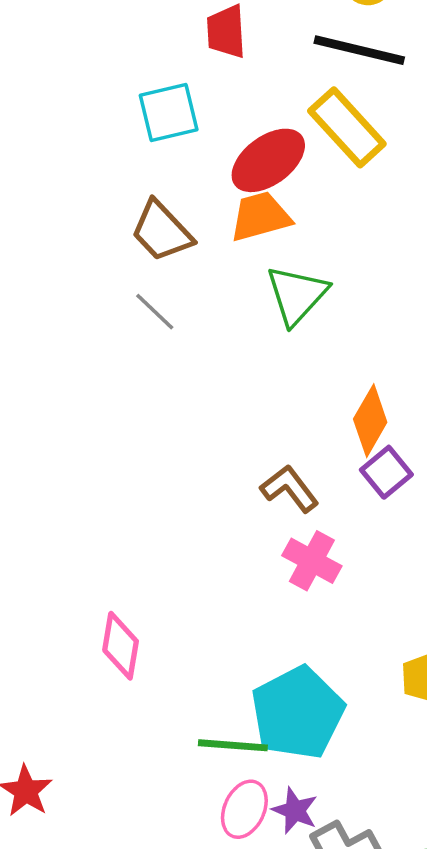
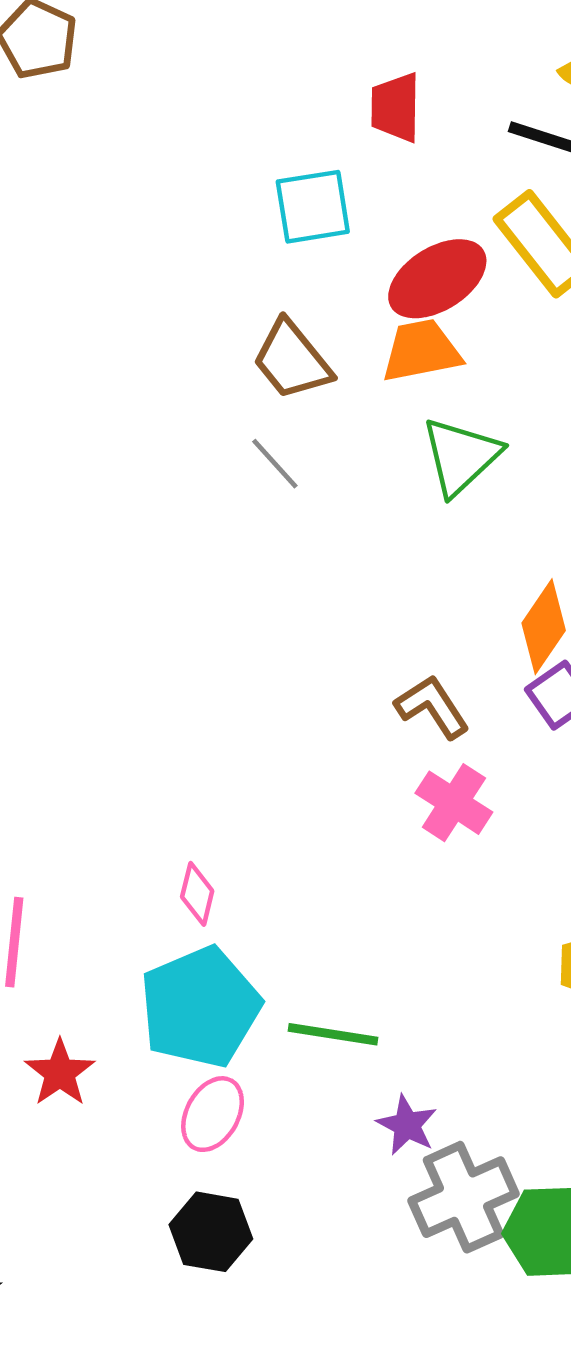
pink diamond: (121, 646) -> (197, 894), size x0.7
cyan pentagon: (298, 713) -> (200, 1007), moved
pink ellipse: (244, 809) -> (213, 1114), moved

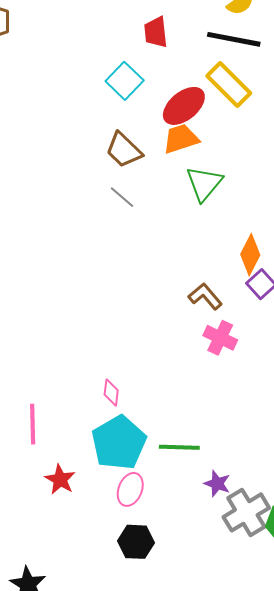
cyan square: (313, 207) -> (125, 81), turned -30

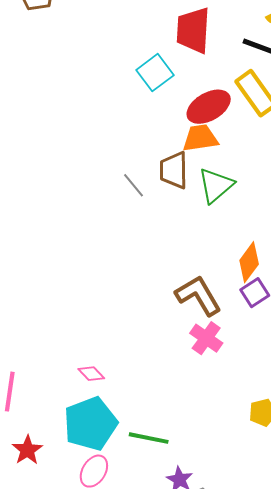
red trapezoid: (156, 32) -> (193, 30), size x1.5
brown trapezoid: (124, 150) -> (174, 170), moved, turned 36
brown L-shape: (205, 296) -> (198, 295), size x1.4
pink diamond: (111, 392) -> (91, 374), turned -60

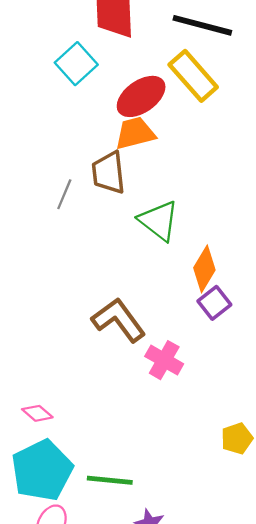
gray line: (133, 185) -> (64, 194), turned 68
green triangle: (216, 185) -> (159, 221), moved, turned -36
brown L-shape: (198, 295) -> (119, 320), moved

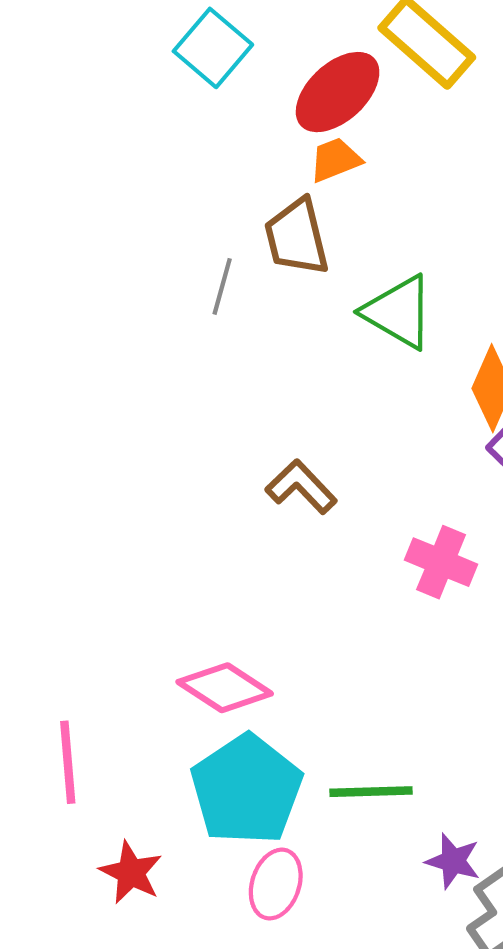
orange trapezoid: (135, 133) -> (335, 160), size x0.7
brown L-shape: (119, 320) -> (301, 487), moved, size x0.7
pink diamond: (37, 413) -> (225, 688), size x1.6

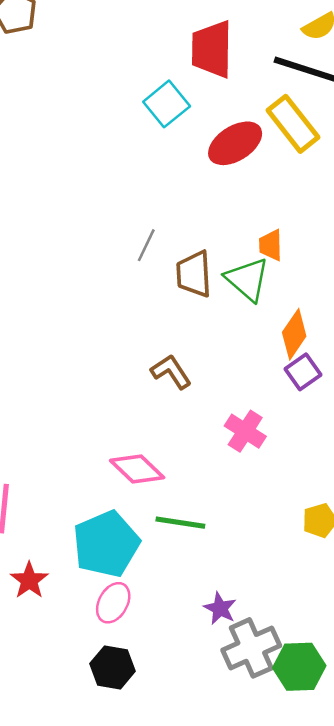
orange trapezoid: (335, 160) -> (271, 245), moved, turned -80
brown trapezoid: (297, 237) -> (194, 274), moved
pink diamond: (225, 688) -> (137, 469), moved
green line: (371, 792) -> (180, 523), moved

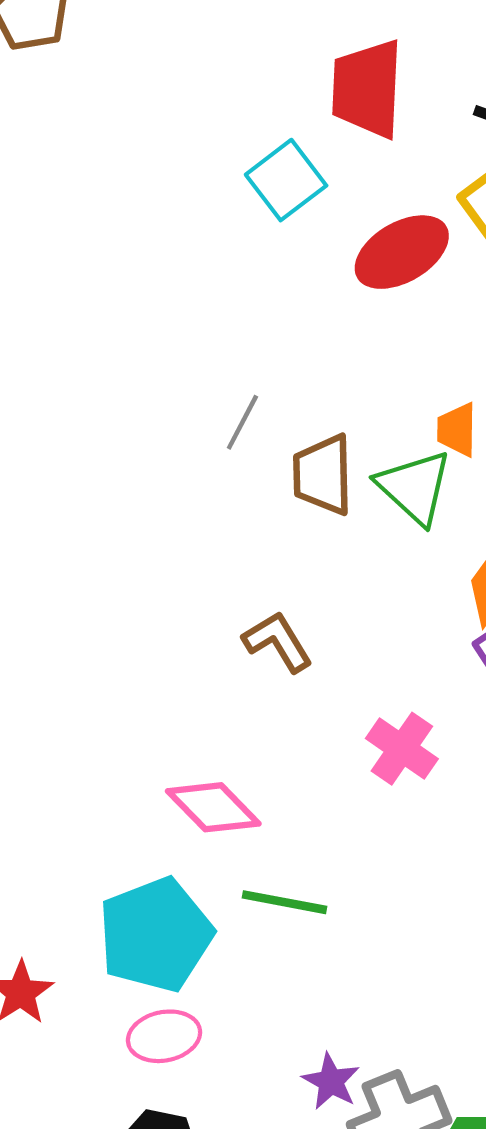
pink ellipse: (113, 603) -> (164, 1036), turned 48
purple star: (220, 608) -> (331, 1081), moved

